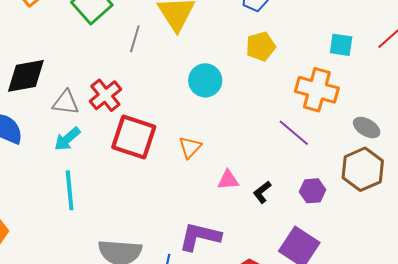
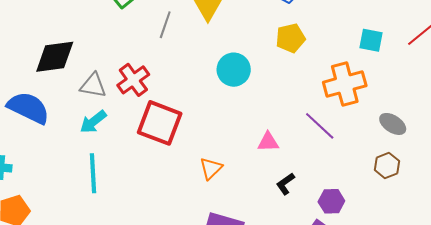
orange cross: (317, 90) -> (345, 84), turned -33
orange triangle: (190, 147) -> (211, 168), moved
brown hexagon: (363, 169) -> (387, 166), size x0.6
pink triangle: (228, 180) -> (268, 142), moved
purple hexagon: (313, 191) -> (331, 201), moved

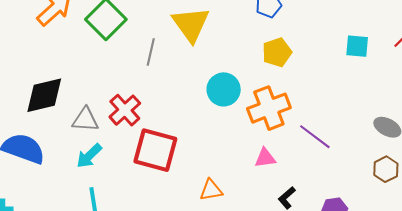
orange cross: (345, 84) -> (269, 108), moved
orange triangle: (211, 168) -> (211, 190), turned 40

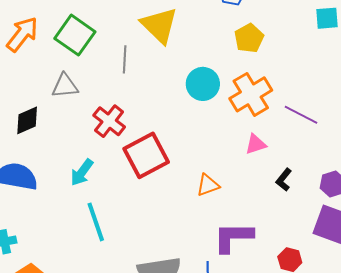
black diamond: (44, 95) -> (27, 120), size x0.7
gray triangle: (85, 120) -> (65, 86), moved
red square: (155, 150) -> (146, 155), turned -33

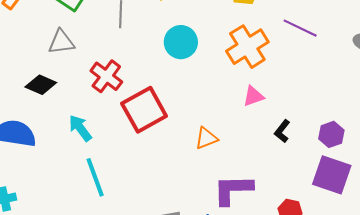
cyan circle: (203, 84) -> (181, 42), moved
purple line: (301, 115) -> (300, 28), moved
black diamond: (27, 120) -> (41, 85), moved, turned 48
cyan arrow: (82, 172) -> (80, 128), turned 108

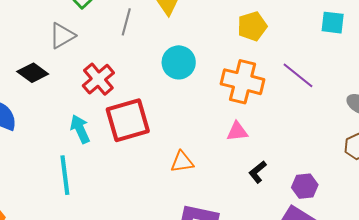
gray triangle: (61, 42) -> (62, 36), turned -36
orange cross: (247, 47) -> (243, 82), turned 33
cyan arrow: (80, 128) -> (80, 129), moved

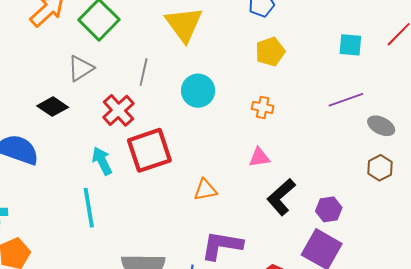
gray line: (126, 22) -> (144, 72), moved
purple line: (298, 75) -> (346, 100), moved, turned -56
orange cross: (243, 82) -> (263, 107), size x0.5
black L-shape: (258, 172) -> (281, 197), size x1.6

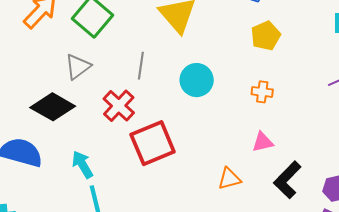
black diamond: (53, 107) -> (53, 107), size x1.4
cyan arrow: (102, 161) -> (82, 165), moved
orange triangle: (205, 190) -> (229, 179), moved

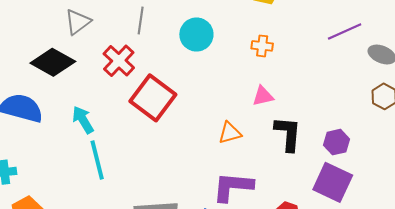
red square: (153, 143) -> (153, 98), turned -30
black L-shape: (287, 180) -> (288, 134), turned 141

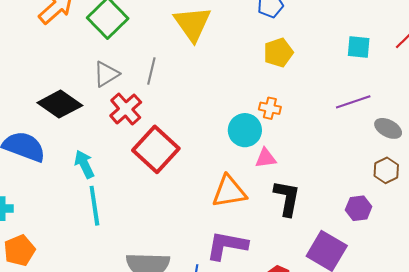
gray triangle: (78, 22) -> (106, 74), moved
cyan circle: (196, 35) -> (245, 130), moved
orange triangle: (230, 133) -> (229, 192), size x1.5
purple hexagon: (337, 142) -> (359, 208), moved

